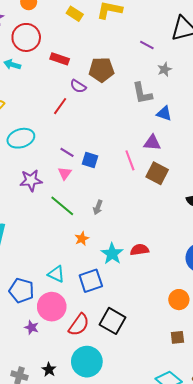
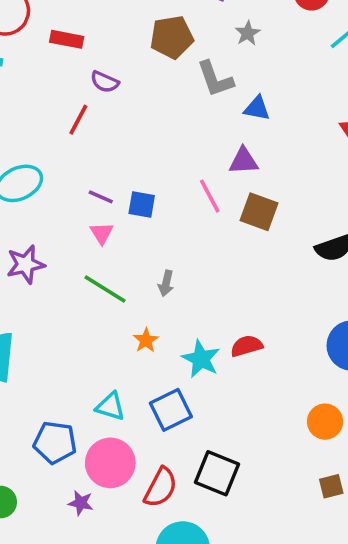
brown pentagon: (101, 70) -> (172, 37), moved
purple star: (31, 180) -> (26, 264), moved

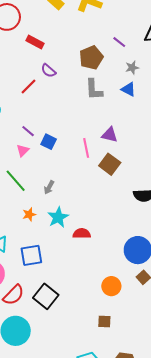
brown pentagon: (172, 37) -> (91, 58), turned -30
gray L-shape: (215, 79) -> (94, 89), moved
blue triangle: (257, 108) -> (128, 89), moved
cyan star: (201, 359) -> (58, 217), moved

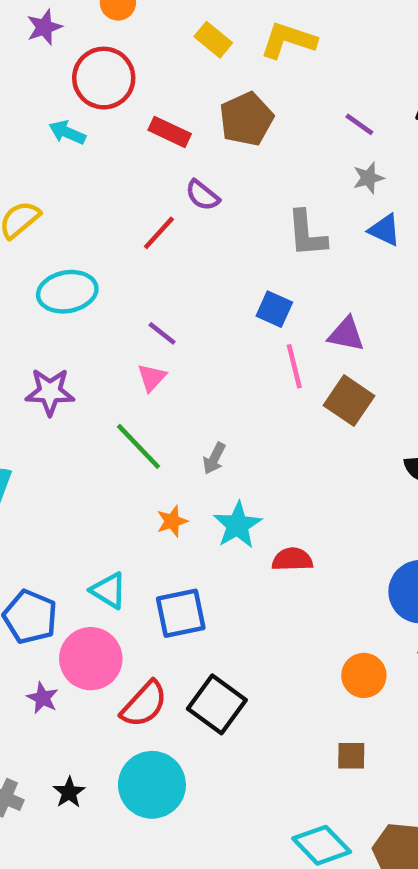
brown pentagon: (91, 58) -> (246, 119), moved
gray star: (132, 68) -> (368, 178), moved
blue square: (49, 142) -> (274, 309), moved

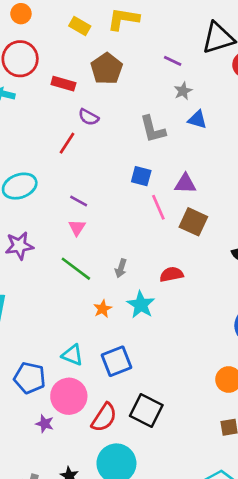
red semicircle: (292, 559) -> (172, 274), moved

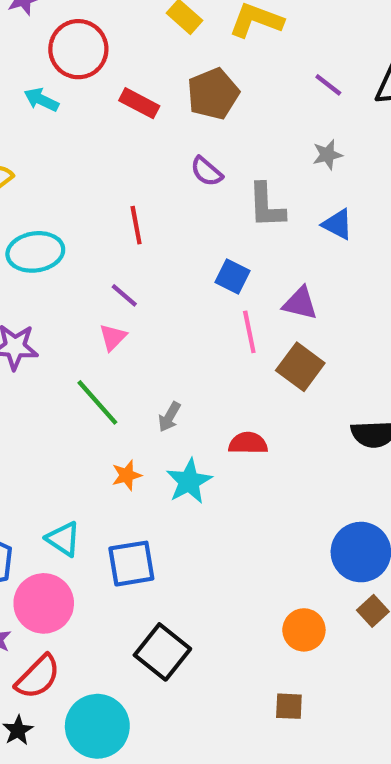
purple line: (173, 61) -> (328, 85), moved
purple semicircle: (89, 117) -> (206, 171), moved
blue triangle: (197, 120) -> (338, 224), moved
red line: (67, 143) -> (136, 225), moved, turned -55
red semicircle: (104, 417) -> (38, 677), moved

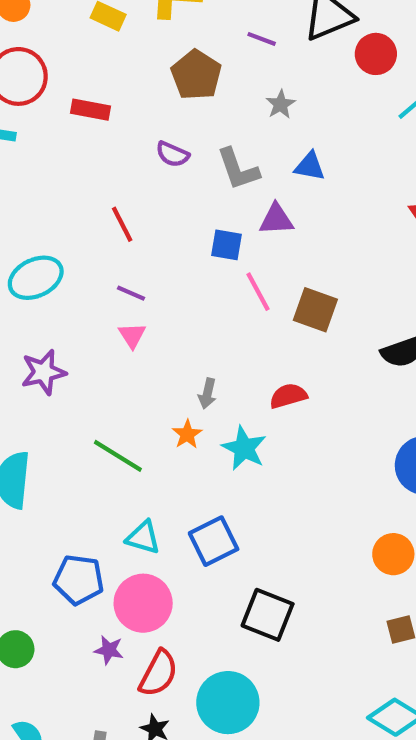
brown pentagon: (213, 94) -> (196, 75), moved
purple triangle: (300, 303) -> (276, 219), moved
green line: (97, 402) -> (118, 456), moved
orange star: (127, 475) -> (187, 434), moved

